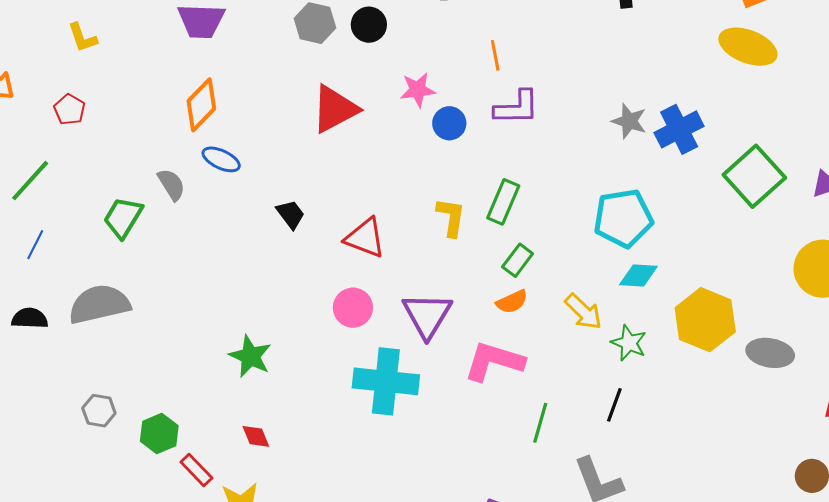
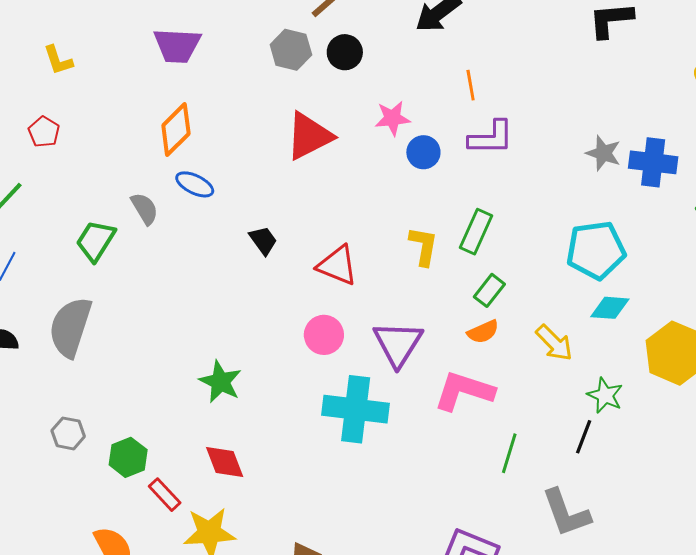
blue cross: (679, 129) -> (653, 162), turned 33
gray semicircle: (99, 304) -> (70, 327), turned -60
green star: (629, 343) -> (605, 395), moved
red diamond: (256, 436) -> (225, 462), size x1.4

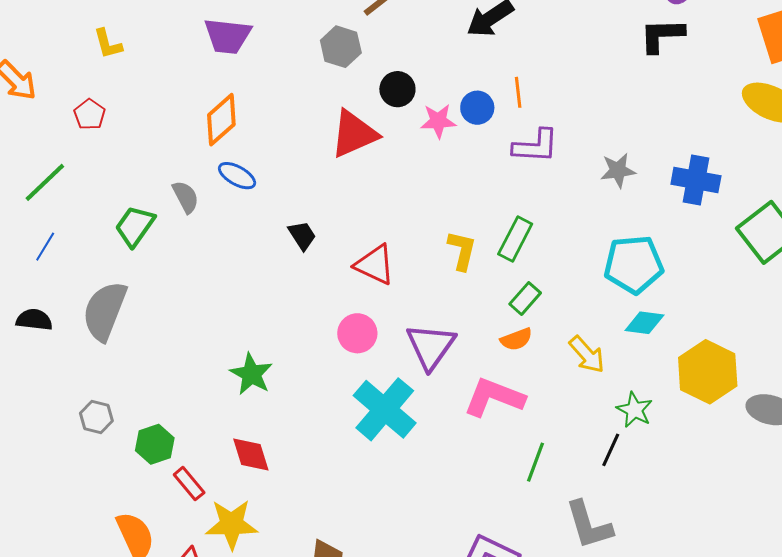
black circle: (345, 52) -> (397, 89), moved
blue circle: (423, 152) -> (477, 108), moved
gray star: (603, 153) -> (618, 170), moved, turned -30
cyan cross: (356, 409) -> (385, 409), turned 30

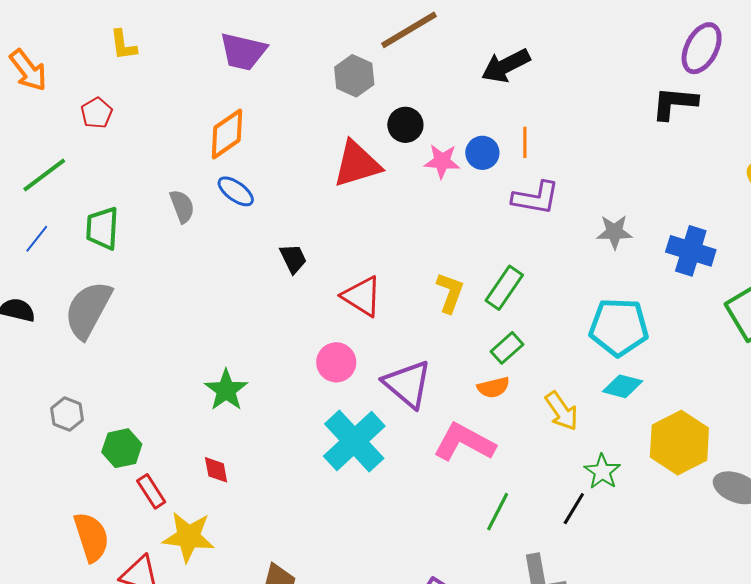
green trapezoid: (135, 226) -> (102, 228), moved, turned -39
purple triangle: (431, 346) -> (407, 384), turned -32
red diamond: (251, 454) -> (216, 470), size x0.7

